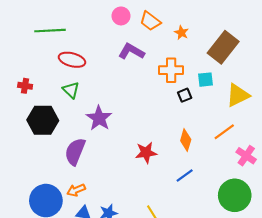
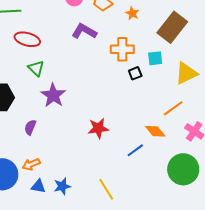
green triangle: (71, 90) -> (36, 68), moved
orange diamond: (186, 140) -> (155, 131), moved, turned -55
purple semicircle: (75, 152) -> (30, 127), size x0.6

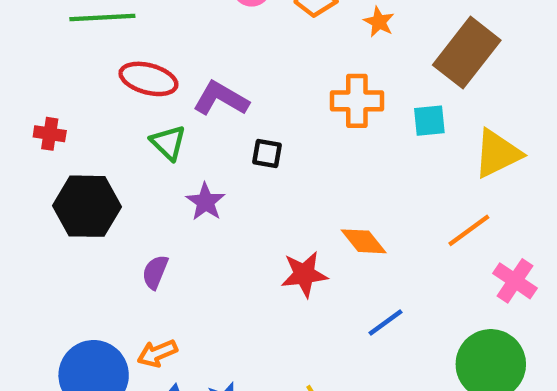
purple L-shape: (84, 31) -> (221, 99), moved
black square: (135, 73) -> (267, 154), moved, turned 32
purple star: (53, 95) -> (206, 202), size x0.7
orange diamond: (155, 131) -> (364, 241), moved

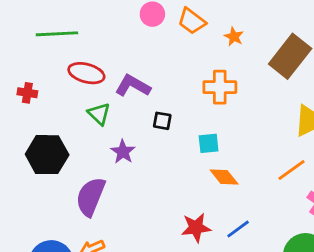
cyan square: (429, 121) -> (209, 143), moved
red cross: (50, 134) -> (27, 93), moved
purple semicircle: (155, 272) -> (91, 197), size x1.8
red star: (304, 274) -> (196, 228), moved

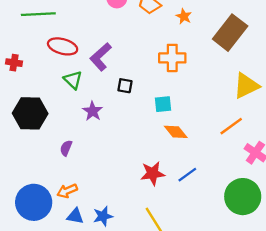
purple L-shape: (133, 86) -> (101, 57), turned -72
purple semicircle: (91, 197) -> (66, 148), size x0.5

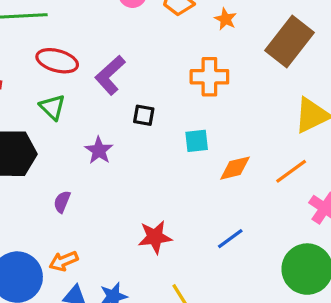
green triangle: (73, 80) -> (52, 107), moved
orange diamond: (176, 132) -> (235, 168), moved, turned -65
red star: (153, 173) -> (155, 237), moved

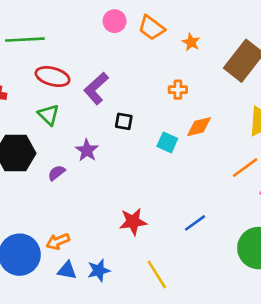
orange cross: (209, 77) -> (178, 90), size x0.6
cyan square: (197, 141) -> (167, 142), turned 30
orange diamond: (235, 168) -> (199, 127), moved
purple semicircle: (62, 202) -> (57, 173), moved, turned 30

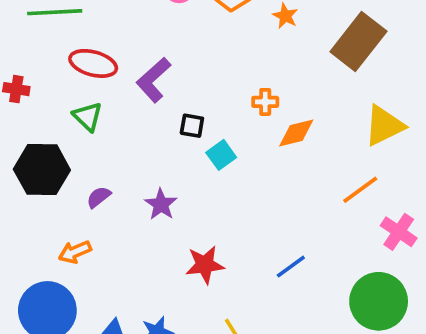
orange cross: (178, 90) -> (265, 102), moved
cyan square: (167, 142) -> (221, 155), moved, turned 30
purple star: (87, 150) -> (161, 204), moved
orange arrow: (58, 241) -> (75, 252), moved

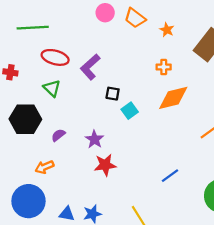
orange cross: (265, 102) -> (164, 67), moved
orange diamond: (296, 133) -> (173, 98), size x1.4
red star: (205, 265) -> (105, 165), moved

